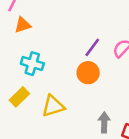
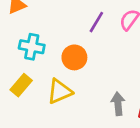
orange circle: (88, 73) -> (74, 57), moved

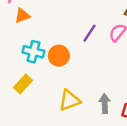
orange circle: (74, 57) -> (59, 56), moved
yellow triangle: (60, 91) -> (70, 100), moved

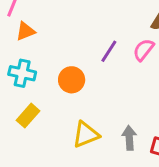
cyan cross: (33, 52) -> (22, 73), moved

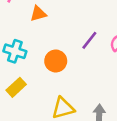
orange triangle: (25, 31) -> (38, 14), moved

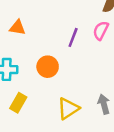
orange triangle: (38, 14) -> (17, 28), turned 42

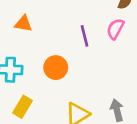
purple line: (73, 37) -> (84, 36), turned -36

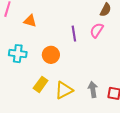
yellow rectangle: (22, 107) -> (41, 84), moved

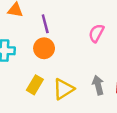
pink semicircle: (97, 30) -> (96, 33), moved
purple line: (74, 34) -> (45, 24), moved

